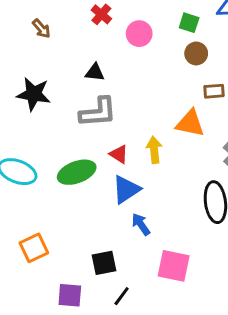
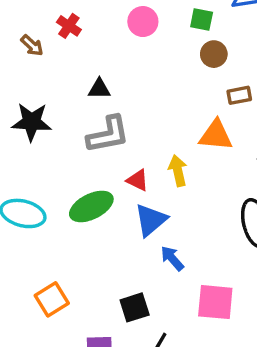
red cross: (101, 14) -> (69, 26), moved
pink circle: (139, 34) -> (143, 22), moved

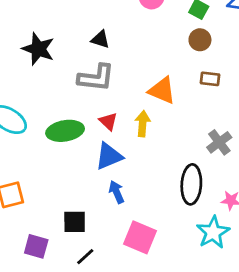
orange triangle: (216, 135) -> (162, 90), moved

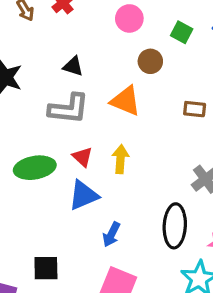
brown circle: (200, 40) -> (150, 61), moved
orange triangle: (162, 90) -> (126, 101), moved
blue arrow: (117, 192) -> (111, 234), moved, turned -130

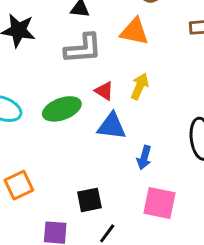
yellow arrow: (120, 159) -> (140, 86), turned 30
blue triangle: (83, 195) -> (112, 126), turned 40

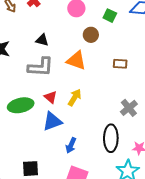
blue triangle: (112, 126) -> (52, 121), turned -35

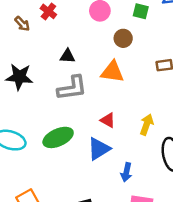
red triangle: (51, 97) -> (108, 120), moved
yellow arrow: (75, 98) -> (147, 125), moved

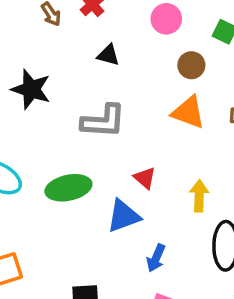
black triangle: (67, 56) -> (108, 55), moved
orange triangle: (112, 72) -> (188, 112), moved
yellow arrow: (147, 125) -> (199, 196), turned -30

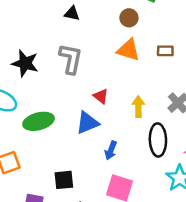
black star: (31, 89) -> (25, 63), moved
gray L-shape: (103, 121) -> (71, 59), turned -80
green ellipse: (68, 188) -> (39, 121), moved

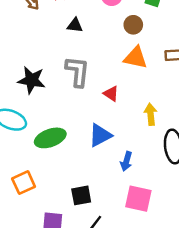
red triangle: (101, 96) -> (111, 94), moved

